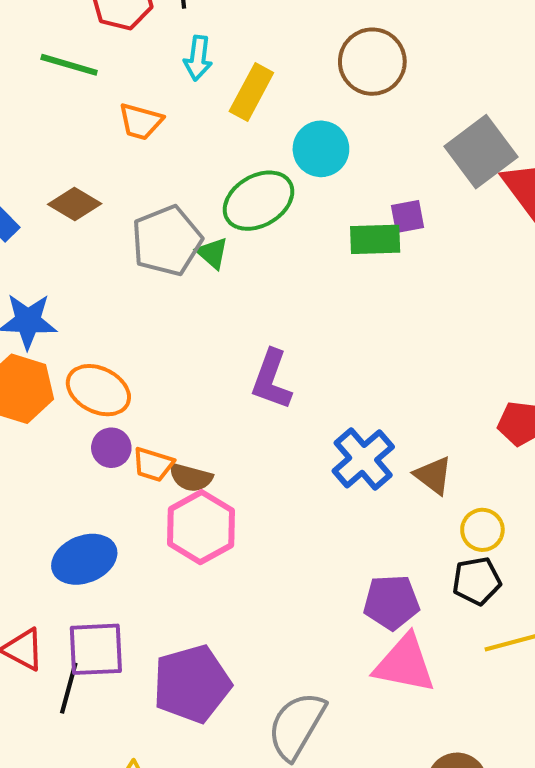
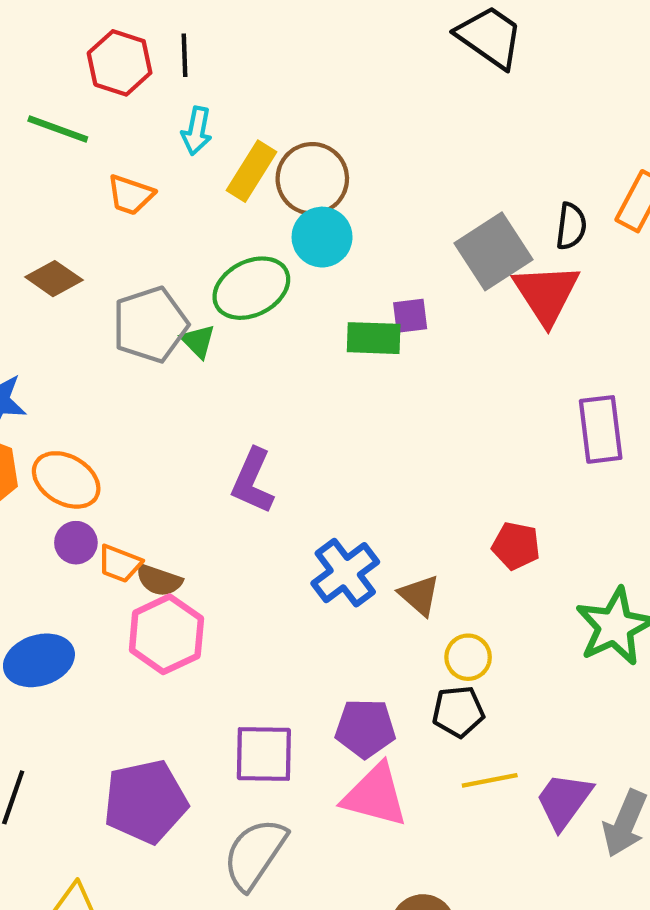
brown circle: (372, 62) -> (312, 179), moved
purple square: (96, 649) -> (264, 754), moved

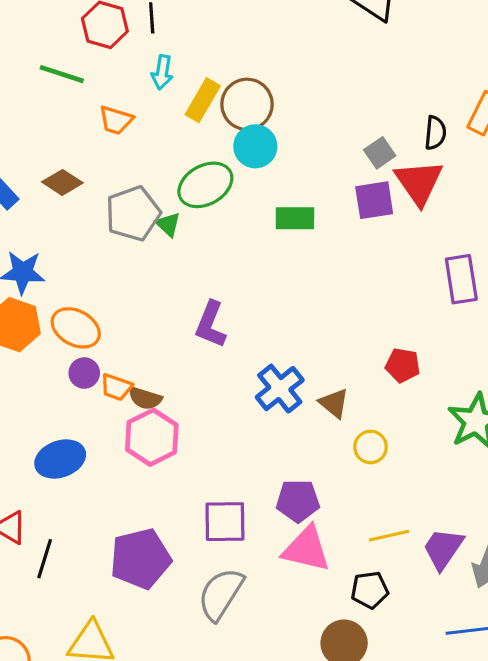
gray square: (494, 251) -> (380, 153), size x0.6
purple square: (410, 316) -> (374, 200), moved, size x1.5
black pentagon: (458, 712) -> (370, 590), moved

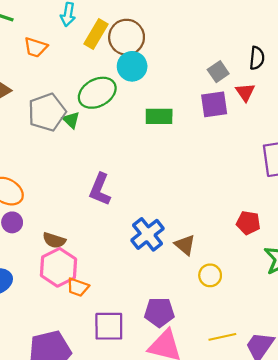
red triangle: (419, 182) -> (245, 92), size x0.6
red pentagon: (403, 365) -> (248, 223), moved
orange trapezoid: (116, 387) -> (78, 287), moved

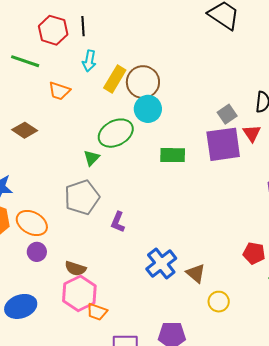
purple square: (214, 104) -> (223, 144), size x1.4
gray pentagon: (47, 112) -> (82, 197), moved
green triangle: (71, 120) -> (92, 158), turned 30
purple L-shape: (100, 189) -> (118, 222), size x0.7

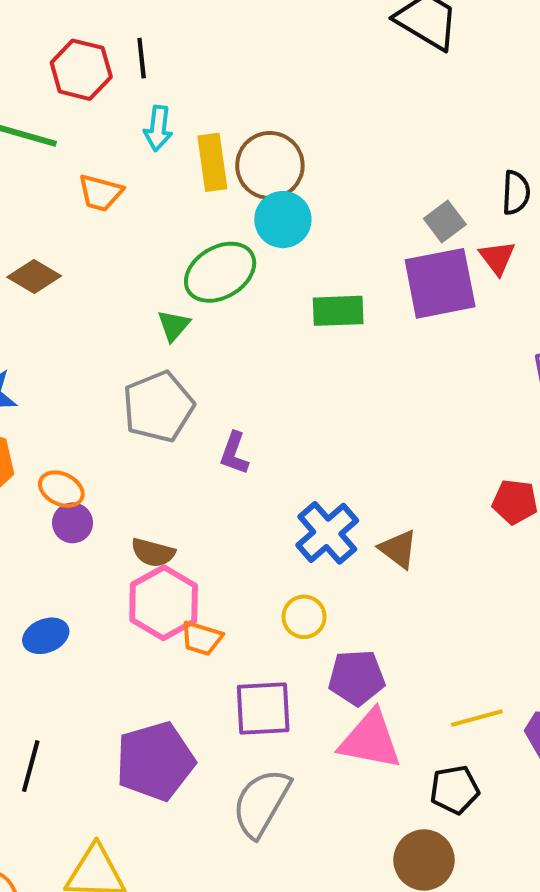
yellow rectangle: (115, 79) -> (212, 162), turned -36
orange ellipse: (32, 223) -> (61, 489), moved, size x0.7
yellow circle: (219, 302) -> (304, 617), moved
blue ellipse: (21, 306) -> (46, 636), size x0.7

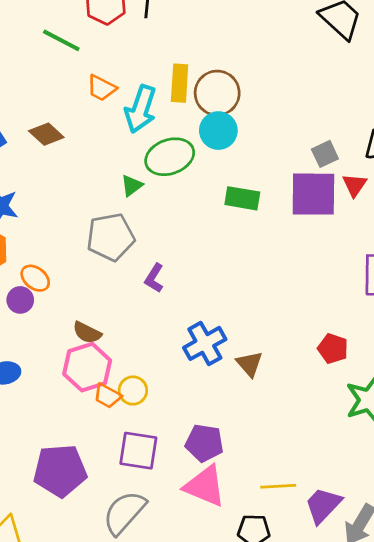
cyan arrow: (158, 128) -> (141, 109), moved, size x1.6
purple circle: (73, 523) -> (20, 300), moved
yellow circle: (304, 617) -> (133, 390), moved

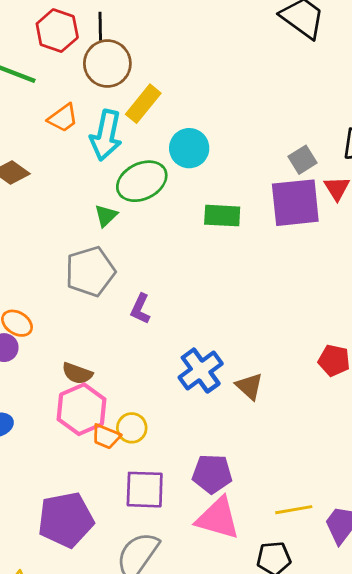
yellow rectangle: (180, 83) -> (143, 104), turned 42
orange trapezoid: (101, 88) -> (63, 118), turned -56
brown circle: (217, 93) -> (107, 64), moved

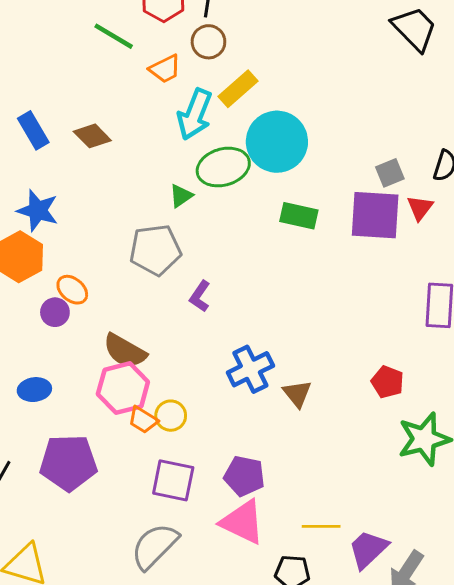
brown circle: (107, 64) -> (208, 42), size x0.7
orange trapezoid: (63, 118) -> (165, 69), moved
cyan circle: (189, 148) -> (277, 142), size x1.5
brown semicircle: (77, 373) -> (125, 351), size x1.4
purple pentagon: (66, 520) -> (68, 463), moved

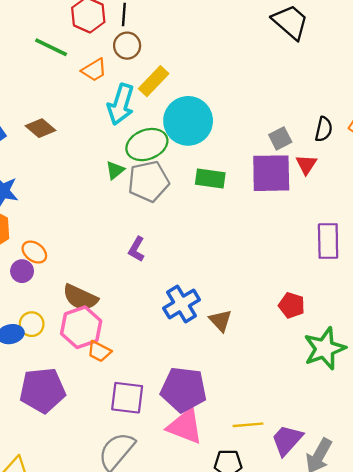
gray pentagon: (155, 250) -> (148, 181), moved
yellow circle: (171, 416) -> (32, 324), moved
purple pentagon: (244, 476) -> (184, 390), size x1.4

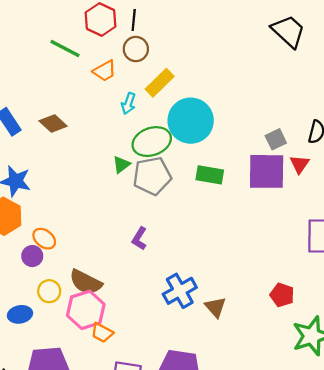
cyan arrow: (121, 104) -> (128, 103), size x0.6
yellow circle: (32, 324) -> (49, 291), moved

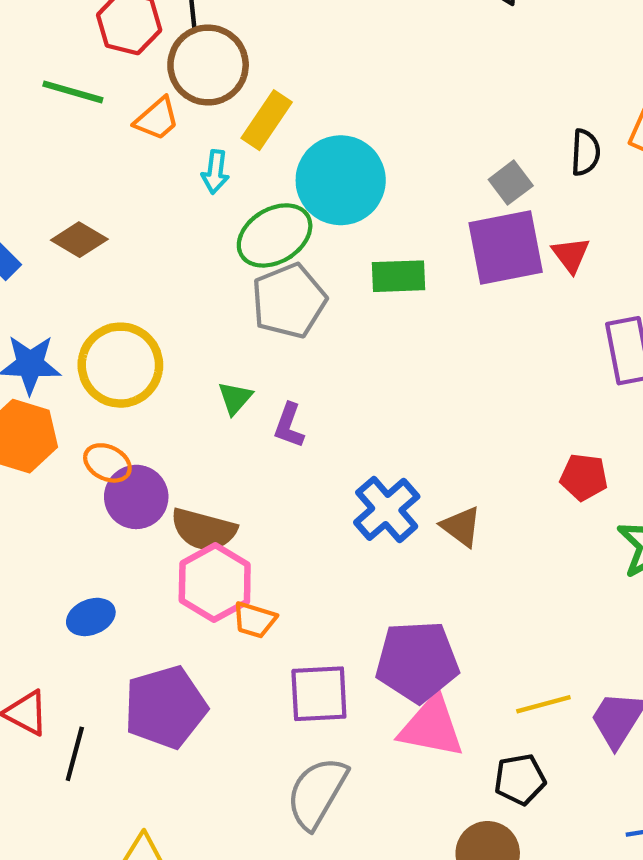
brown circle: (136, 49) -> (208, 65), size x1.6
red triangle: (300, 164) -> (571, 255), moved
green triangle: (121, 165) -> (235, 398), moved
purple circle: (32, 256) -> (136, 497), moved, size x1.5
yellow circle: (49, 291) -> (120, 365), moved, size x1.8

